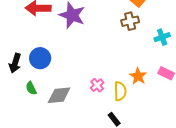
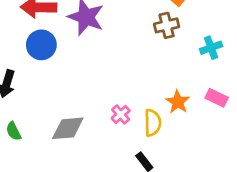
blue circle: (40, 58) -> (41, 45), moved
green semicircle: (31, 88) -> (14, 131), moved

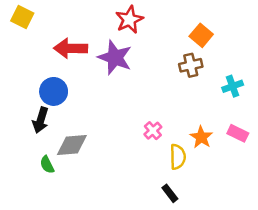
blue circle: (41, 45) -> (54, 91), moved
pink cross: (121, 114) -> (153, 131), moved
gray diamond: (68, 128) -> (72, 145), moved

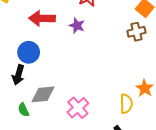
purple star: (115, 57) -> (77, 26), size x0.6
pink cross: (153, 131) -> (78, 108), moved, size x1.5

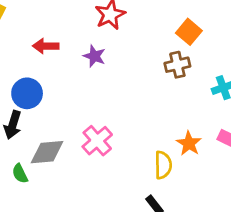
red arrow: (42, 18) -> (46, 46), size x0.7
pink cross: (78, 108) -> (97, 141), moved

